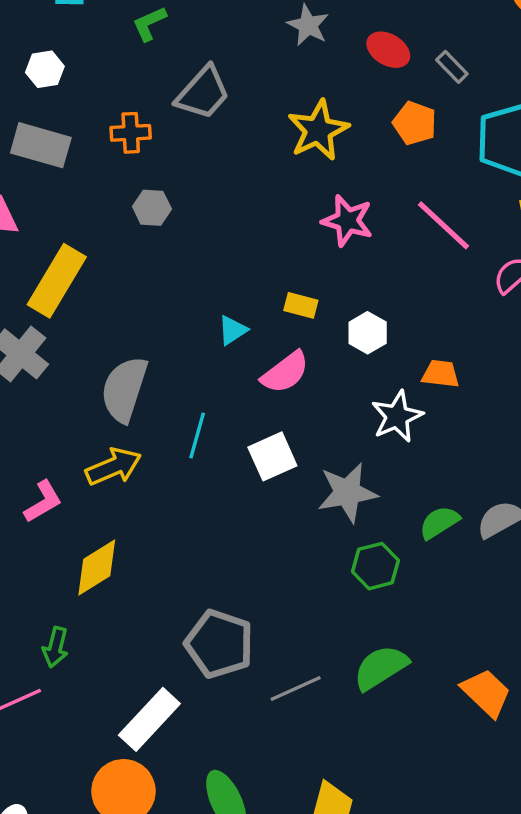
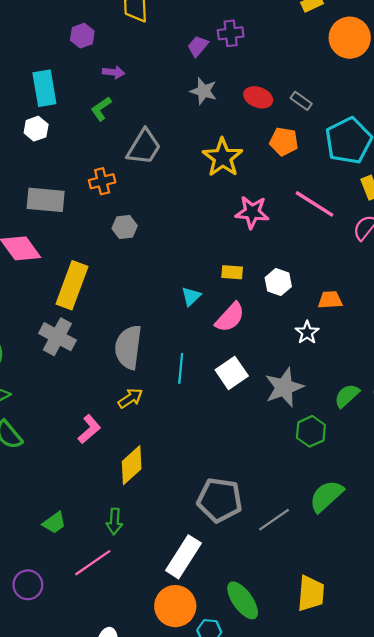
white hexagon: (45, 69) -> (36, 129), moved
white star: (397, 416) -> (307, 332), size x0.7
yellow arrow: (113, 467) -> (130, 398), size x0.7

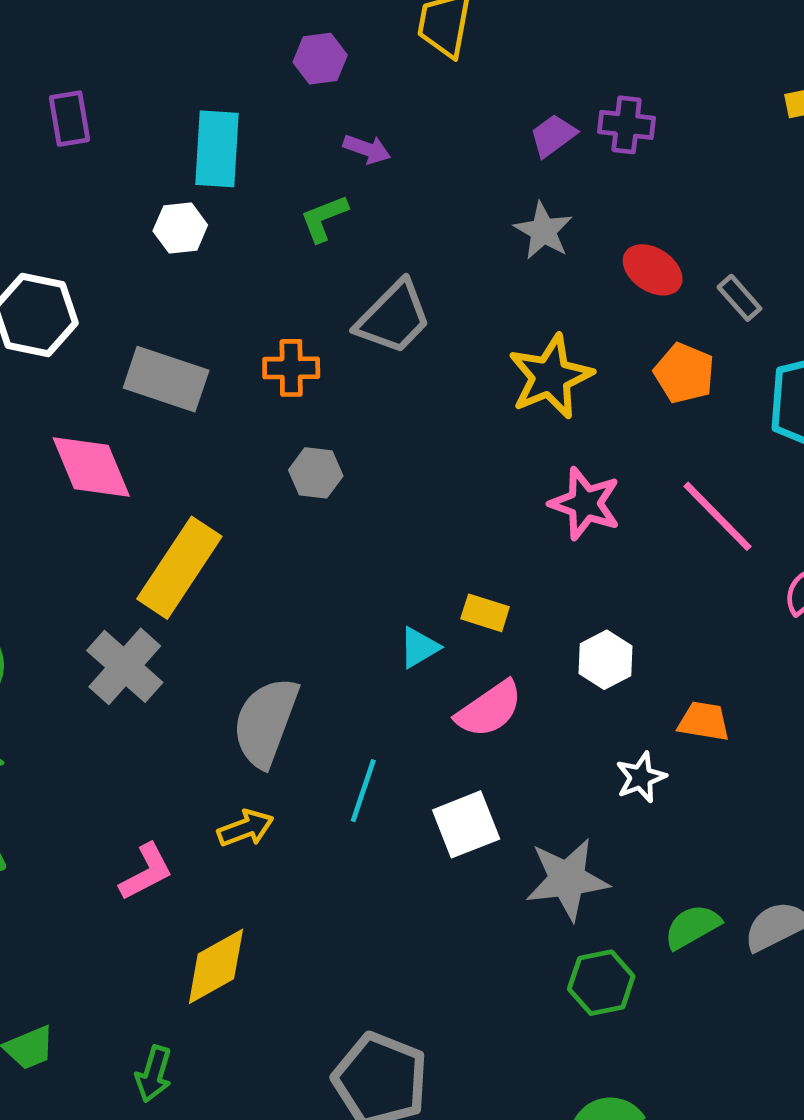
yellow rectangle: (232, 272) -> (485, 613), moved

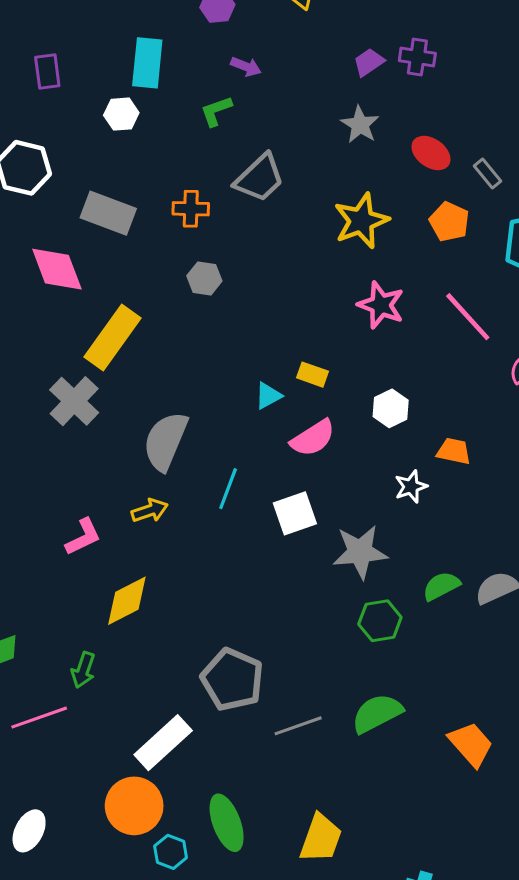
purple rectangle: (69, 119) -> (47, 71), moved

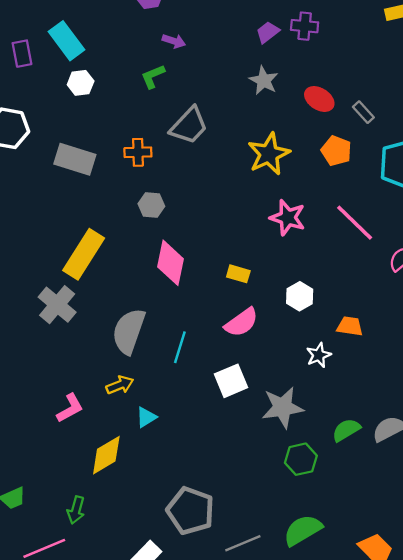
cyan rectangle: (147, 63) -> (66, 41), moved, turned -39
pink diamond: (57, 269) -> (171, 263), moved, turned 36
cyan triangle: (268, 396) -> (146, 417), moved
cyan line: (228, 489) -> (180, 347), moved

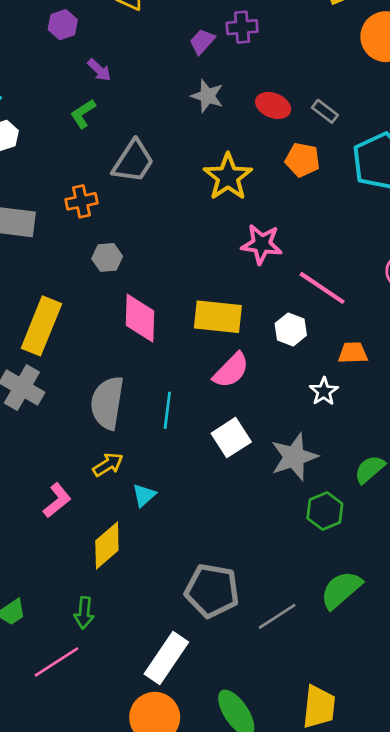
purple arrow: (174, 41) -> (99, 70), turned 35
pink line: (355, 223) -> (322, 288), moved
yellow rectangle: (238, 274) -> (218, 317), size x1.8

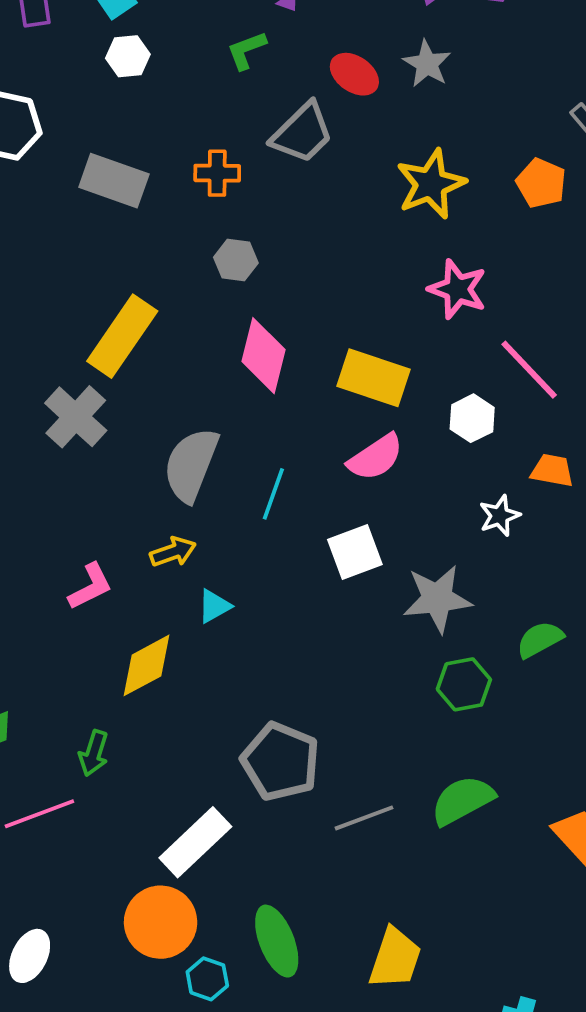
red ellipse: (273, 105) -> (354, 74), moved

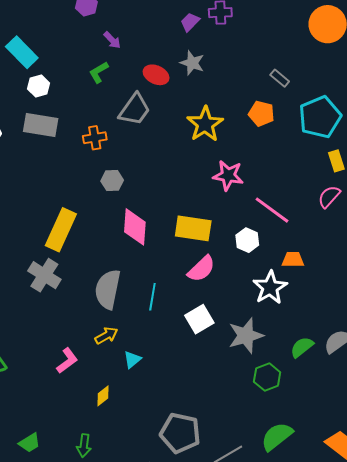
gray rectangle: (114, 181) -> (41, 125), moved
white star: (500, 516) -> (270, 287), size x1.6
yellow diamond: (147, 665) -> (103, 396), size x0.6

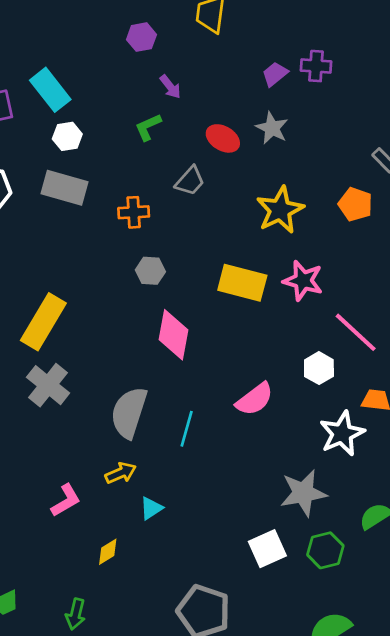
gray trapezoid: (135, 110) -> (190, 181), size x0.7
yellow rectangle: (193, 228) -> (242, 283), moved
yellow rectangle: (61, 230) -> (43, 322), moved
white square: (199, 319) -> (267, 549), moved

